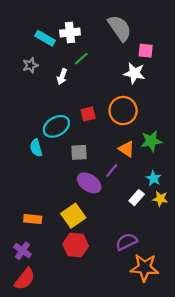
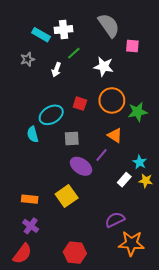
white star: (134, 73) -> (104, 67), moved
red square: (88, 114) -> (80, 104), turned 32
green star: (151, 141) -> (138, 112), moved
red hexagon: (76, 245) -> (75, 253), moved
purple cross: (22, 251) -> (31, 226), moved

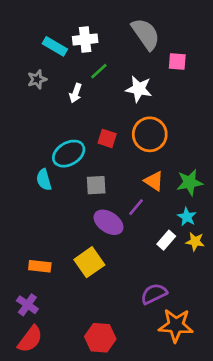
green star: (138, 112) -> (190, 182), moved
purple cross: (31, 226) -> (27, 305), moved

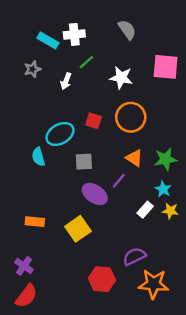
gray semicircle: (146, 34) -> (127, 30), size x0.7
pink square: (177, 61) -> (166, 67), moved, size x1.6
orange rectangle: (40, 266) -> (35, 222), moved
red hexagon: (100, 338) -> (102, 279), moved

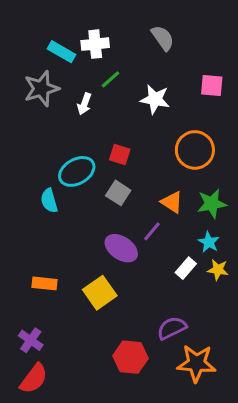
pink square: (166, 67) -> (212, 85), size x0.7
gray star: (32, 69) -> (41, 89), size x1.6
orange circle: (131, 117) -> (195, 150), moved
gray square: (84, 162) -> (118, 193), moved, turned 36

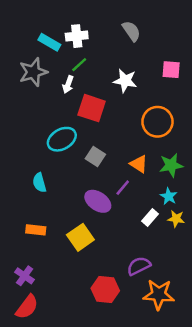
green line: (110, 79) -> (79, 65), moved
red square: (120, 155) -> (92, 108), moved, size x1.6
cyan semicircle: (49, 201) -> (39, 183), moved

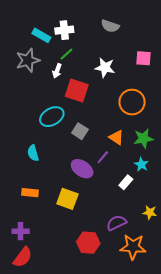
gray semicircle: (131, 31) -> (110, 26), turned 144
yellow star: (176, 219) -> (150, 212), moved
yellow square: (80, 237) -> (67, 199), turned -35
purple cross: (25, 276) -> (21, 231), turned -35

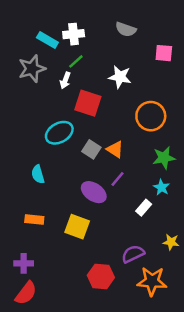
pink square: (143, 58) -> (164, 53), moved
orange triangle: (116, 137) -> (115, 149), moved

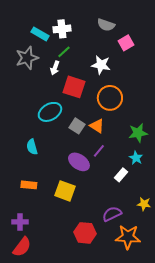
pink square: (164, 53) -> (126, 43), moved, turned -35
orange circle: (151, 116) -> (110, 98), moved

